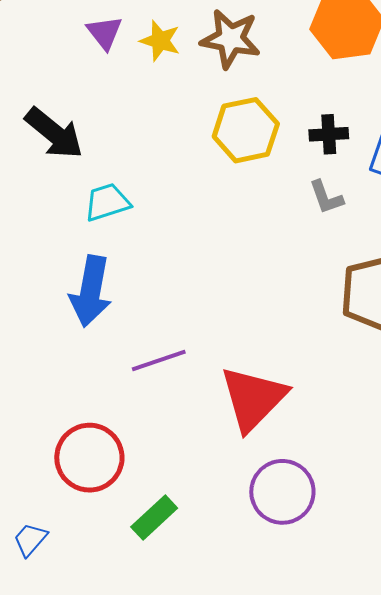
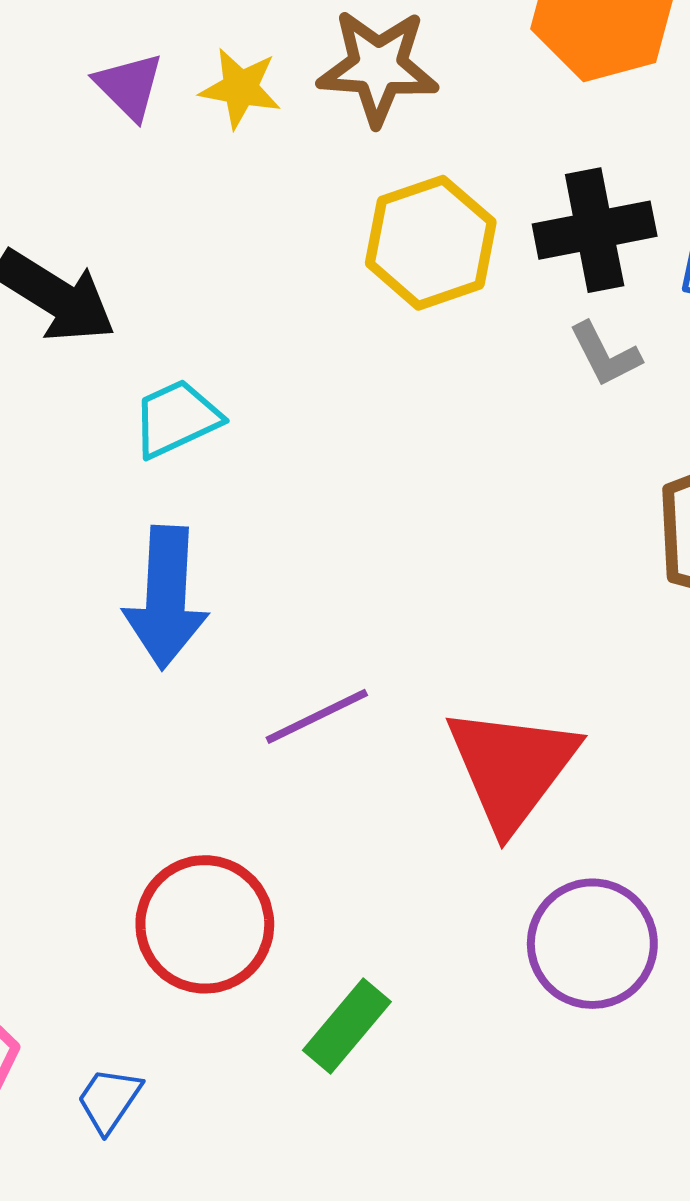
black cross: (329, 134) -> (595, 230), size x1.5

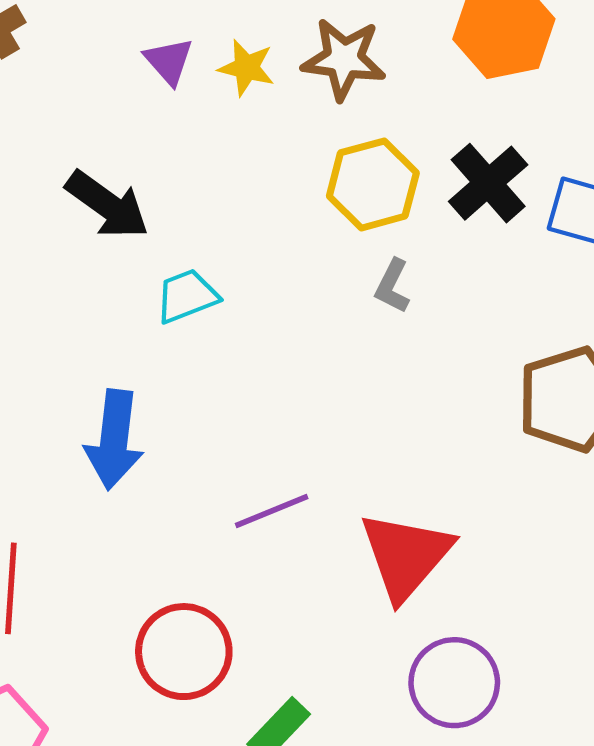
black cross: (595, 230) -> (488, 183), turned -34
gray L-shape: (605, 354) -> (392, 286), moved, turned 50
blue arrow: (166, 597) -> (114, 440), moved

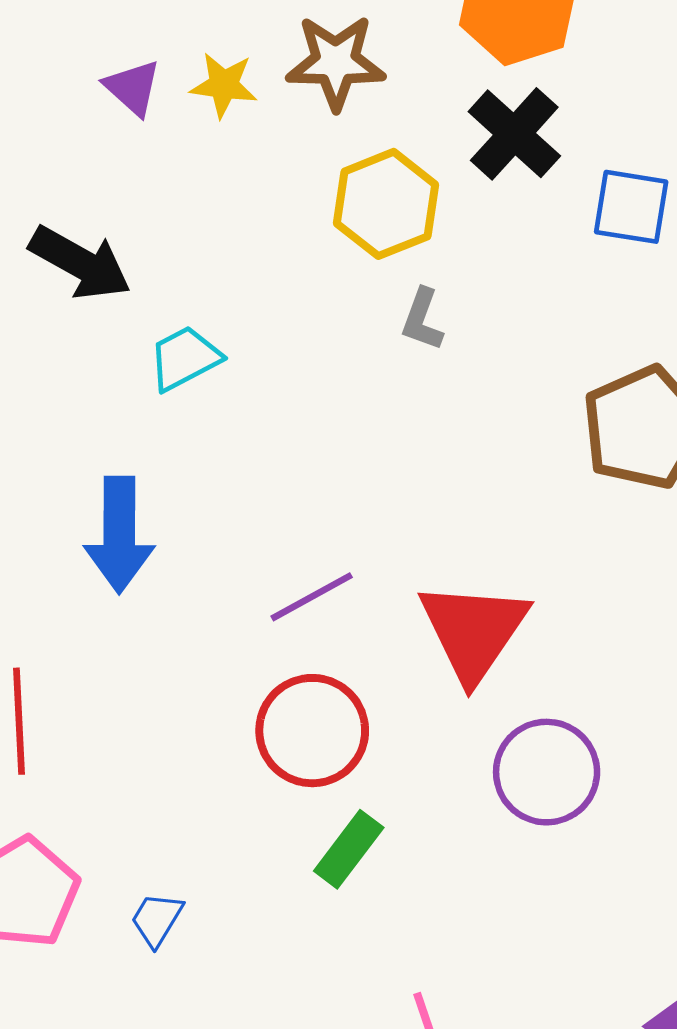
black cross: (488, 183) -> (514, 134), moved
red circle: (184, 652) -> (312, 731), moved

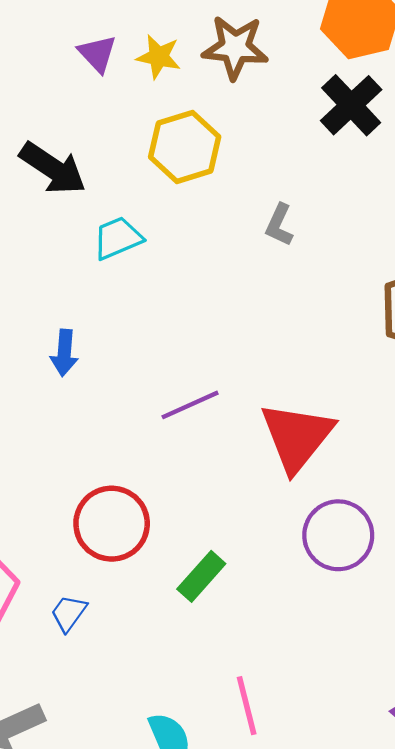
yellow hexagon: (386, 204) -> (185, 147), moved
blue arrow: (119, 535) -> (64, 353), size x0.6
red circle: (312, 731) -> (112, 524), moved

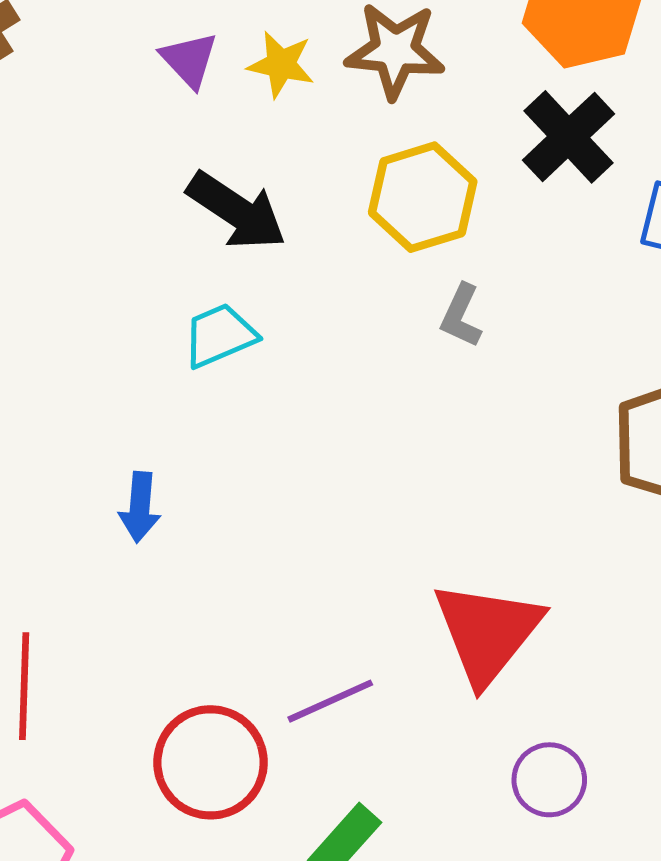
yellow hexagon: (185, 147) -> (423, 197), moved
black arrow: (53, 168) -> (237, 211), moved
purple line: (190, 405) -> (330, 701), moved
purple circle: (338, 535) -> (549, 780), size x0.7

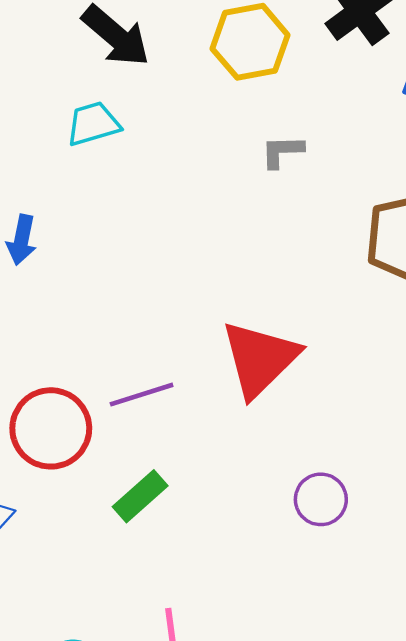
gray L-shape: (461, 316) -> (282, 151), moved, turned 57
purple circle: (549, 780) -> (321, 499), moved

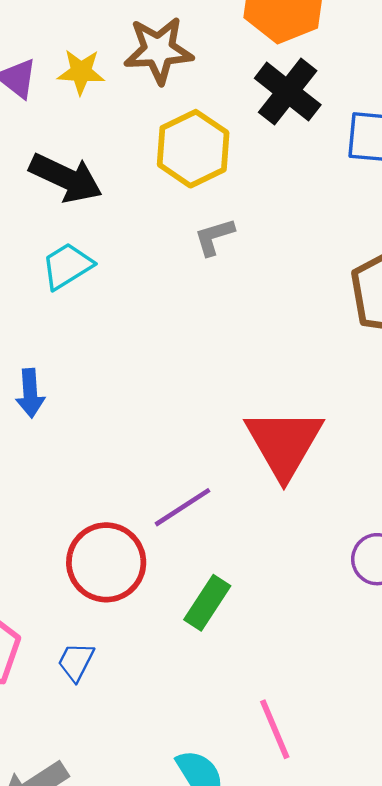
gray L-shape: (282, 151) -> (214, 237), moved

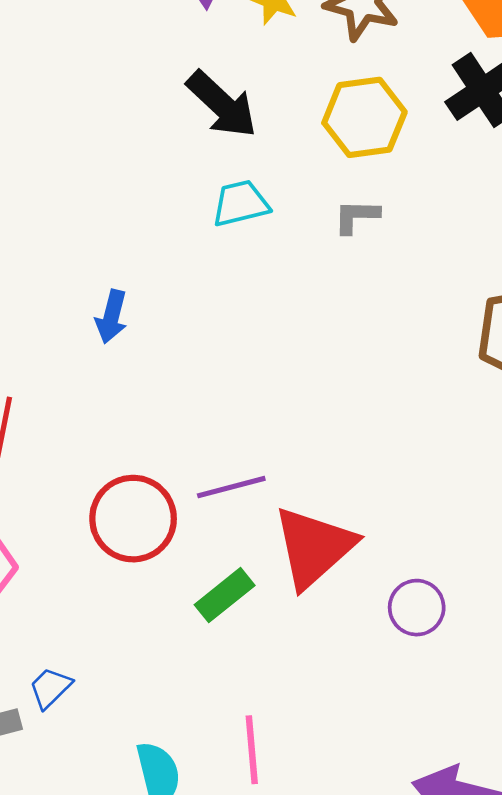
cyan trapezoid: (67, 266) -> (241, 203), moved
red triangle: (284, 443) -> (314, 547), moved
blue trapezoid: (76, 662) -> (50, 688), moved

